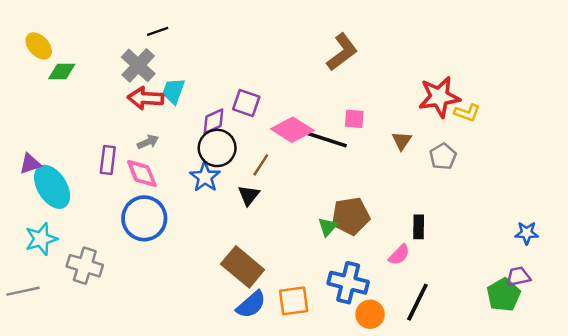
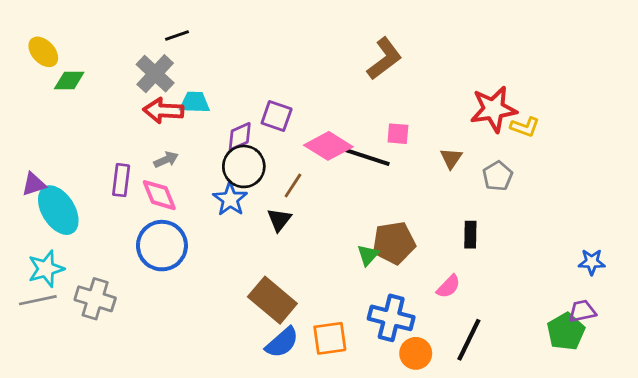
cyan trapezoid: (173, 91) -> (195, 102), turned 72
black rectangle: (419, 227) -> (470, 235), moved
gray line: (23, 291) -> (38, 300), moved

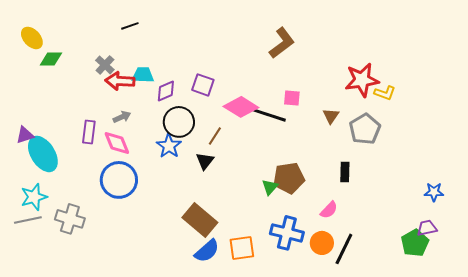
gray cross: (155, 74) -> (105, 65), moved, size x0.7
purple diamond: (240, 136) -> (166, 91), moved
gray pentagon: (498, 176) -> (365, 129), size x1.4
orange circle: (416, 353) -> (322, 243), moved

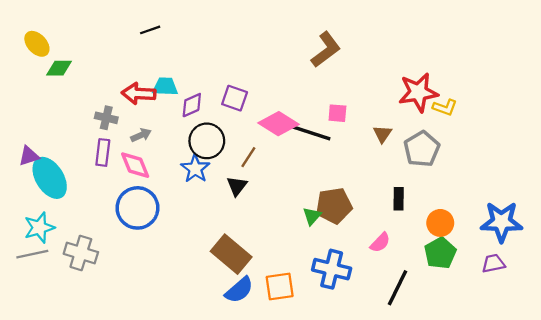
gray cross: (105, 65) -> (106, 118), moved, turned -30
blue star: (434, 192) -> (501, 222), size x1.8
orange circle: (322, 243) -> (440, 223), moved
green pentagon: (415, 243) -> (440, 253), moved

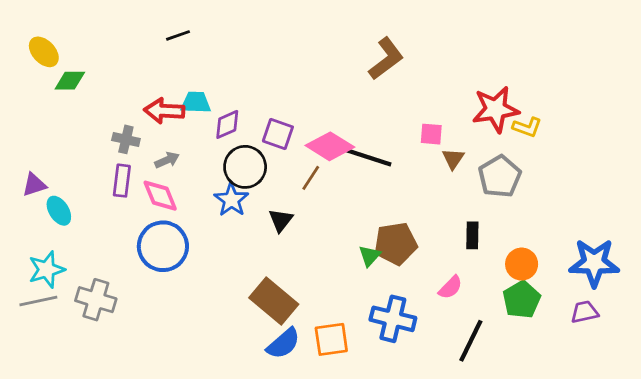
purple square: (235, 98) -> (278, 134), moved
pink square: (337, 113) -> (431, 134), moved
brown line: (248, 157) -> (311, 178), moved
cyan ellipse: (50, 178) -> (59, 211), size x0.6

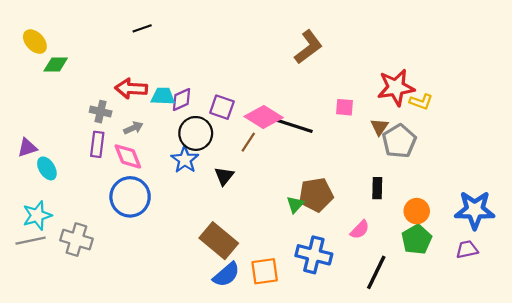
cyan trapezoid: (196, 103) -> (163, 96), moved
brown triangle: (453, 159) -> (380, 127), moved

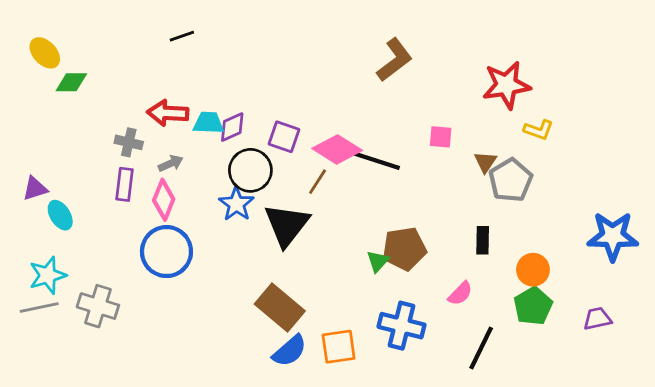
red star: (396, 87) -> (506, 85), moved
pink diamond: (128, 156) -> (164, 200), turned 44
black triangle: (224, 176) -> (287, 225), size x1.8
blue star: (475, 210) -> (613, 236), moved

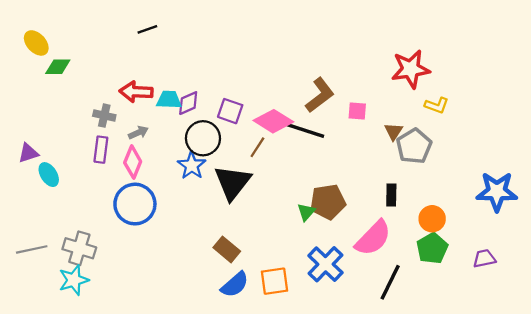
brown L-shape: (394, 60) -> (320, 95), moved
cyan star: (48, 275) -> (74, 280), moved
pink semicircle: (460, 293) -> (373, 238), size x1.8
brown rectangle: (280, 307) -> (227, 249), size x0.7
blue cross: (401, 326) -> (325, 264), turned 30

